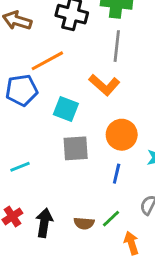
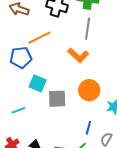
cyan square: (66, 109) -> (38, 83), moved
blue line: (117, 174) -> (88, 128), moved

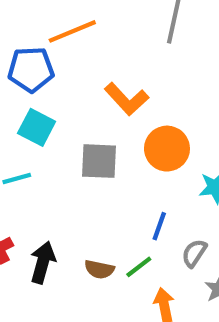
orange L-shape: (78, 55) -> (126, 99), moved
cyan square: (38, 83) -> (37, 127), moved

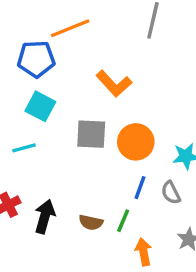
orange circle: (167, 149) -> (136, 142), moved
gray semicircle: (194, 253) -> (171, 193), moved, turned -60
green line: (139, 267) -> (123, 221), turned -30

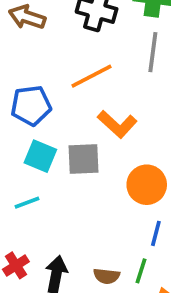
orange line: (70, 28) -> (92, 76), moved
gray square: (91, 134) -> (83, 159), moved

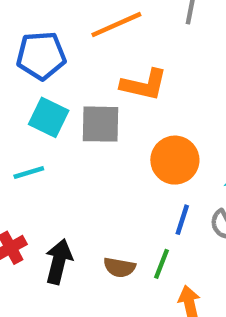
orange L-shape: (117, 124) -> (144, 85), turned -33

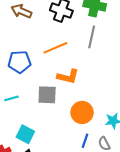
cyan square: (49, 117) -> (25, 134), moved
cyan line: (29, 173) -> (11, 98), moved

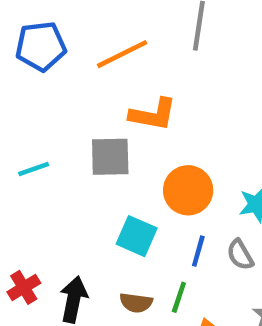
blue pentagon: (19, 62) -> (41, 46), moved
cyan square: (25, 134) -> (137, 236), moved

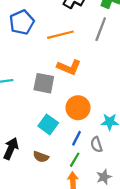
blue pentagon: (41, 46) -> (22, 22), turned -30
green line: (179, 297) -> (75, 160), moved

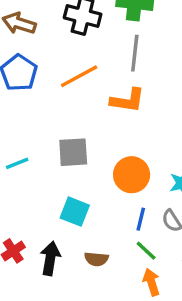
orange L-shape: (69, 67) -> (127, 100), moved
cyan square: (48, 124) -> (75, 212), moved
green line: (75, 160) -> (146, 251), turned -63

